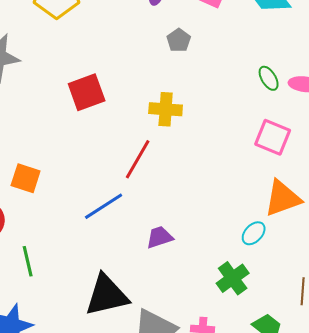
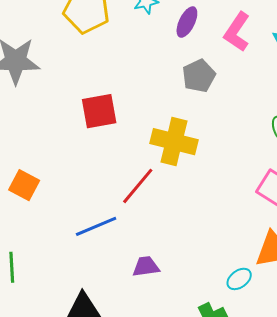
gray pentagon: (179, 40) -> (199, 76), size x1.4
yellow cross: (166, 109) -> (174, 142), size x1.4

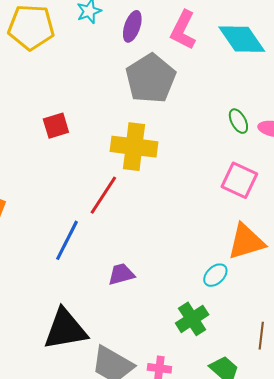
gray pentagon: (199, 76) -> (151, 78), size x1.5
red square: (99, 111) -> (56, 126), size x0.7
blue line: (96, 226) -> (67, 240), turned -33

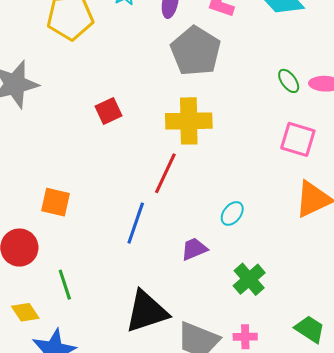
cyan ellipse: (215, 275) -> (232, 213), moved
green cross: (192, 319) -> (249, 279), moved

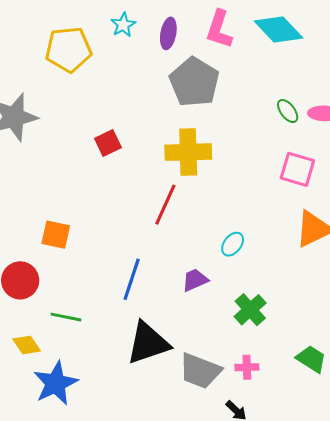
blue line: (136, 223) -> (132, 279), moved
green line: (65, 285) -> (66, 317), turned -60

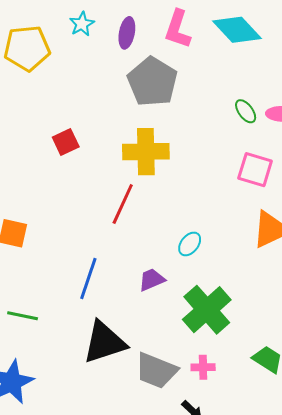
green cross: (250, 310) -> (207, 310), size x1.5

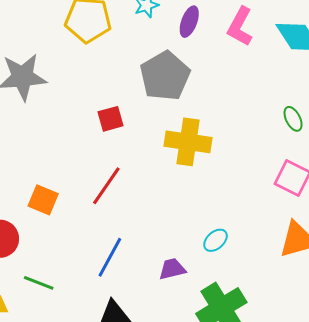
gray pentagon: (152, 82) -> (165, 76), moved
red line: (123, 204) -> (106, 186), moved

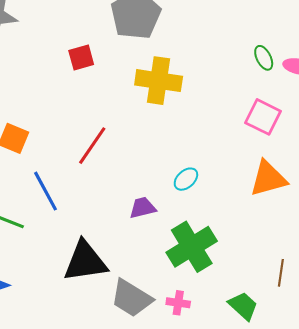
red line: (106, 186) -> (92, 146), moved
blue line: (110, 257) -> (46, 191), moved, turned -57

